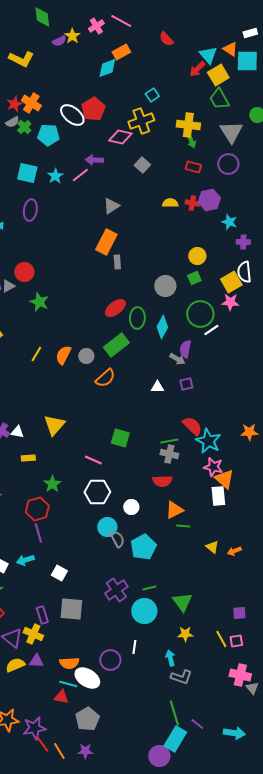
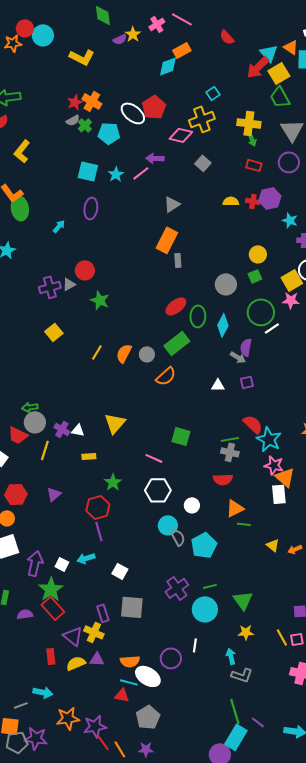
red arrow: (197, 69) -> (258, 67), size x1.4

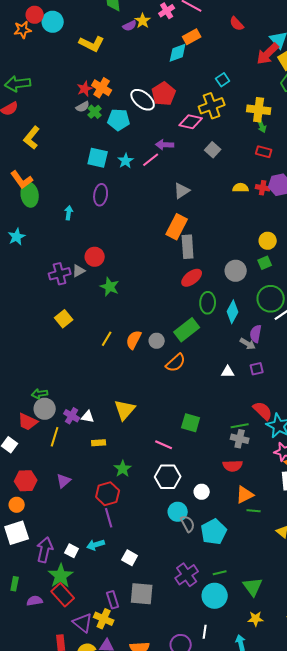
cyan arrow: (59, 226) -> (69, 213), turned -32
gray rectangle: (178, 260) -> (188, 247), size x1.6
red ellipse: (176, 306) -> (192, 278), moved

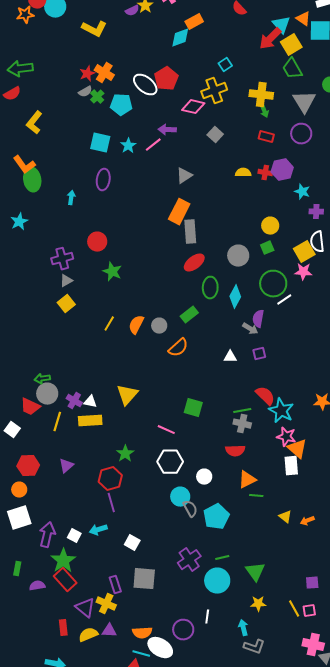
gray triangle: (79, 271) -> (66, 281), moved
green rectangle: (187, 330) -> (189, 315), size x0.7
yellow rectangle: (99, 443) -> (90, 421), moved, size x1.6

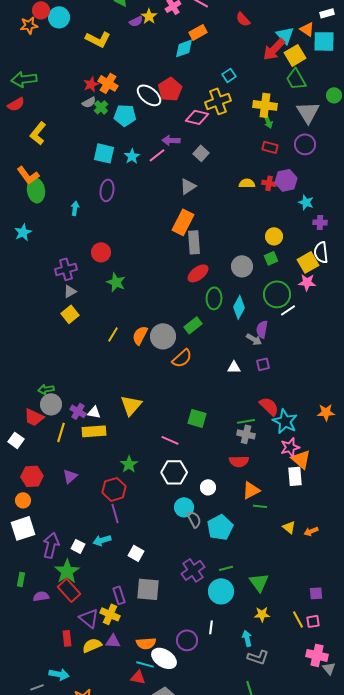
gray square: (215, 135) -> (201, 153), moved
gray circle: (159, 326) -> (163, 336), size x1.6
pink star: (286, 437) -> (290, 447), turned -30

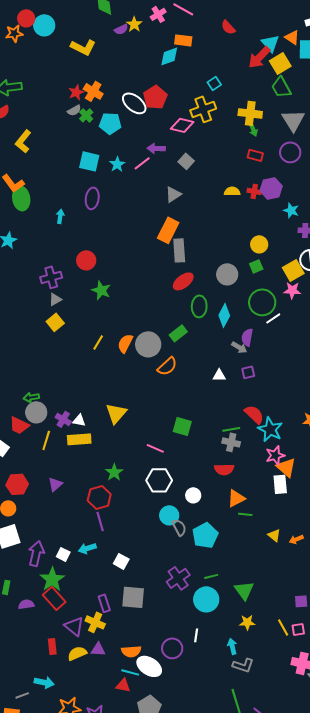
orange rectangle: (198, 32) -> (183, 40), turned 36

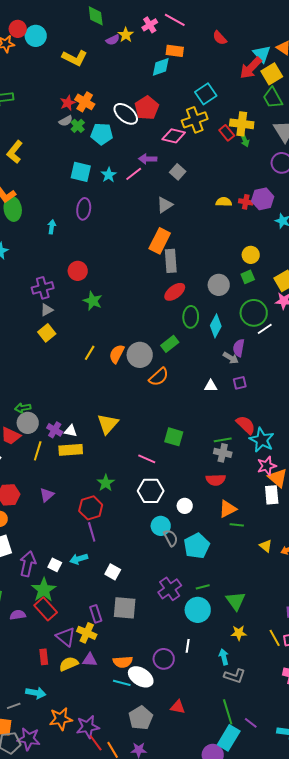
cyan square: (214, 83) -> (206, 94), size x1.5
red rectangle: (255, 155) -> (227, 133), moved, turned 35
red triangle: (123, 685) -> (178, 707), moved

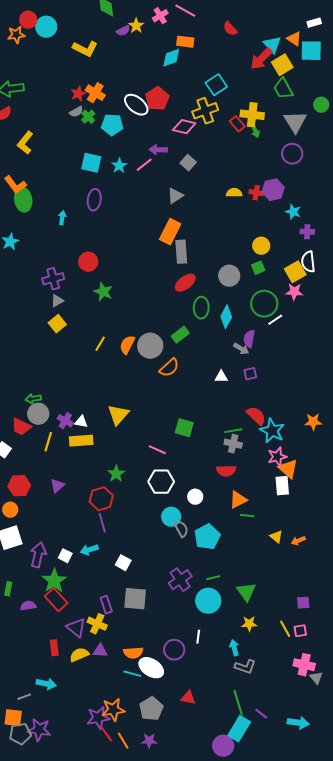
orange star: (61, 719) -> (113, 710), moved

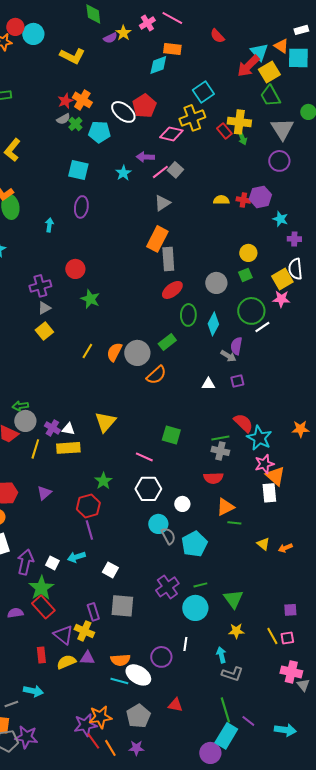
pink line: (144, 165) -> (160, 172), moved
cyan star: (119, 166) -> (123, 173), moved

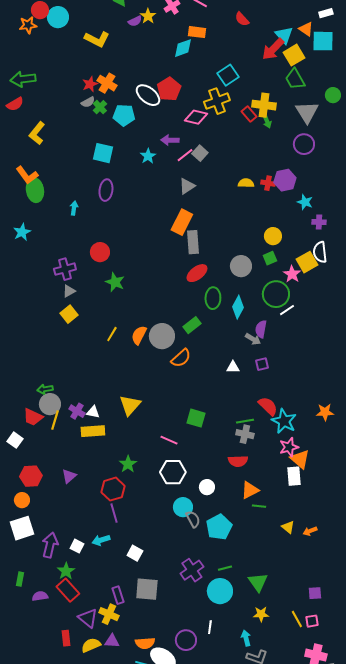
pink star: (281, 299) -> (292, 274), moved, turned 30
yellow line: (35, 449) -> (55, 420), moved
green star: (41, 588) -> (66, 571), size x0.7

